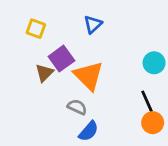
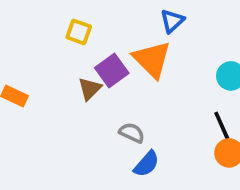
blue triangle: (93, 24) -> (172, 21), moved
orange triangle: (89, 76) -> (152, 59), moved

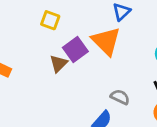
gray semicircle: (132, 133) -> (120, 97), moved

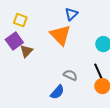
purple square: (75, 49) -> (14, 41), moved

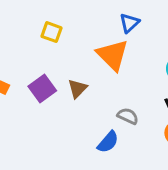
purple square: (14, 41) -> (42, 89), moved
brown triangle: (26, 51) -> (77, 89), moved

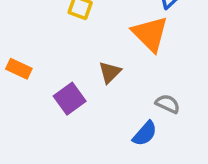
purple square: (42, 89) -> (70, 99), moved

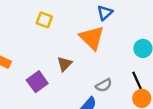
gray semicircle: (168, 104) -> (104, 85), turned 126

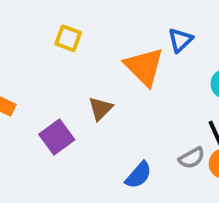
blue triangle: (105, 13) -> (180, 40), moved
gray semicircle: (104, 85) -> (192, 158), moved

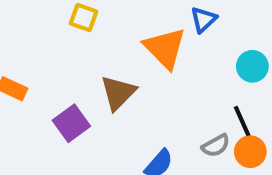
brown triangle: (100, 109) -> (118, 93), size x1.4

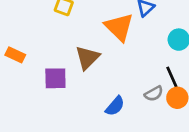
purple square: (71, 123) -> (55, 78), turned 35

